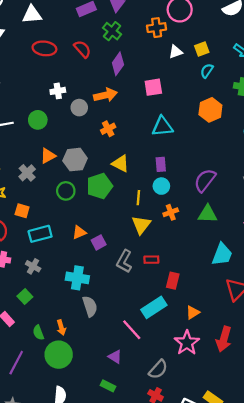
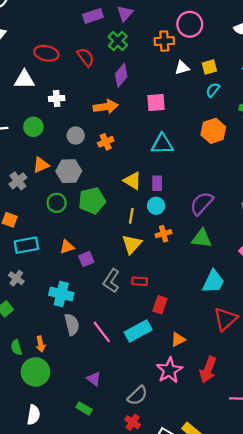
white triangle: (32, 15) -> (24, 79), moved
gray circle: (79, 108) -> (76, 136), moved
yellow triangle: (121, 164) -> (132, 181), moved
pink line: (132, 330) -> (102, 332), moved

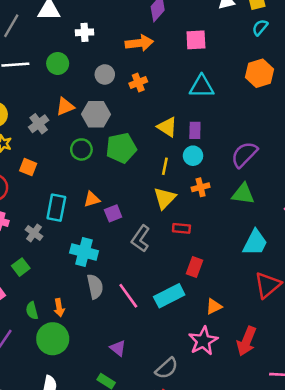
cyan rectangle: (26, 245) -> (56, 208), moved, turned -70
red rectangle: (140, 281) -> (181, 228), moved

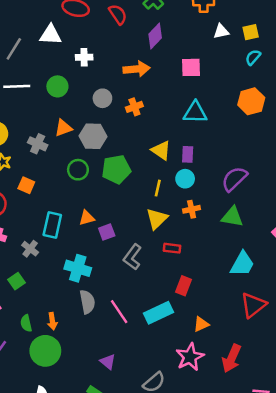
gray cross: (39, 124) -> (38, 144), turned -30

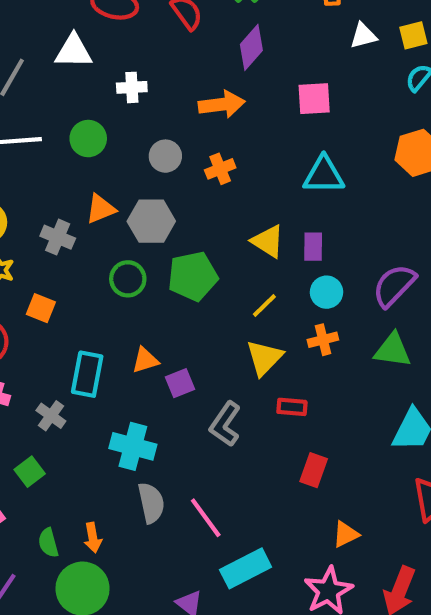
cyan circle: (185, 179) -> (327, 292), moved
yellow line: (158, 188) -> (264, 306), turned 35
cyan rectangle: (158, 313) -> (246, 568), moved

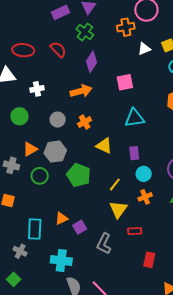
yellow triangle: (268, 241) -> (104, 146), moved
green pentagon: (193, 276) -> (79, 175), turned -30
green circle: (128, 279) -> (40, 176), moved

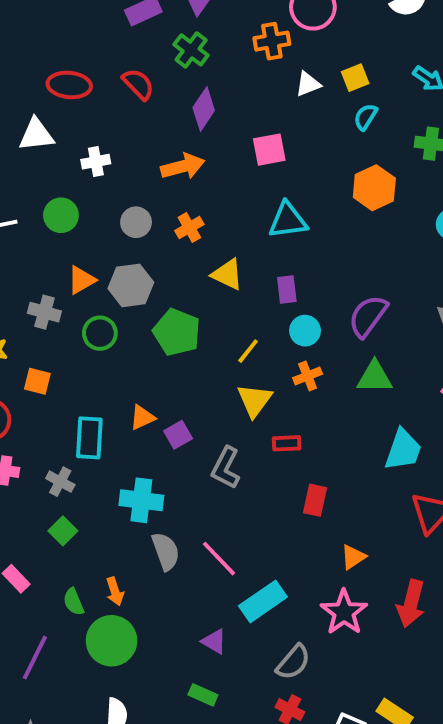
green square: (14, 279) -> (63, 531), moved

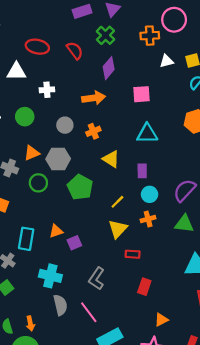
gray L-shape: (226, 468) -> (97, 279), moved

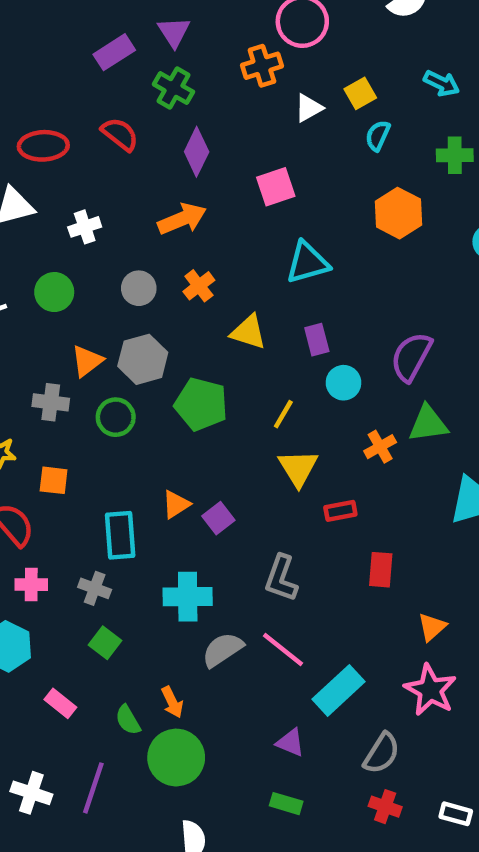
orange cross: (148, 219) -> (380, 447), moved
gray semicircle: (60, 305) -> (223, 650), turned -96

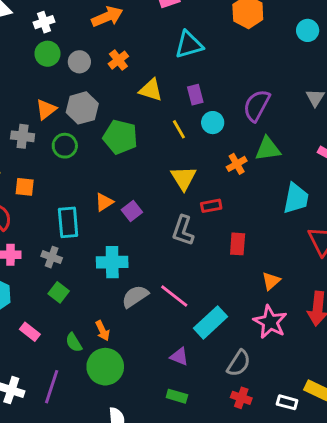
green circle: (54, 292) -> (47, 54), moved
yellow line: (283, 414) -> (179, 129), moved, turned -60
gray L-shape: (281, 578) -> (183, 231), moved

